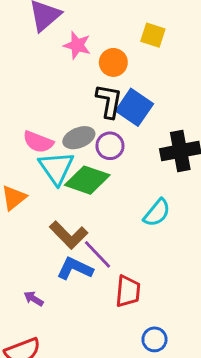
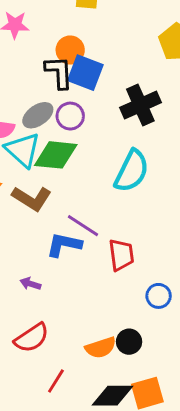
orange circle: (113, 62) -> (70, 50), moved
cyan semicircle: (157, 213) -> (132, 171), size x1.4
brown L-shape: (69, 235) -> (32, 198), moved

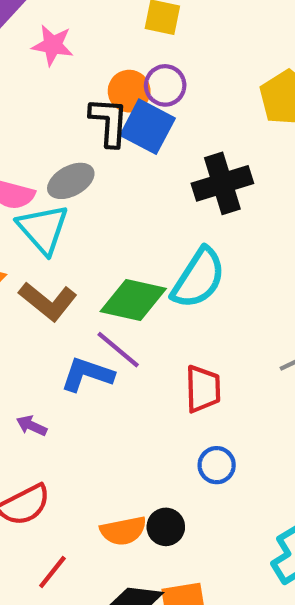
purple circle: (70, 116) -> (165, 85), moved
green diamond: (56, 155) -> (133, 300), moved
red trapezoid: (121, 255) -> (203, 389), moved

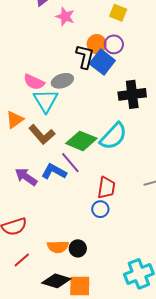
purple arrow: (32, 426) -> (26, 177), moved, size x1.6
blue circle: (217, 465) -> (100, 209), moved

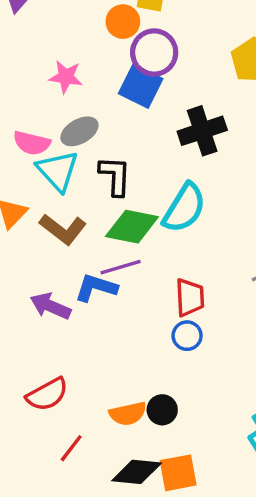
pink star: (65, 17) -> (66, 77), moved
orange circle: (97, 44) -> (123, 22), moved
purple circle: (114, 44) -> (154, 52), size x1.4
black L-shape: (85, 57) -> (115, 176), moved
purple line: (70, 163) -> (121, 267), turned -55

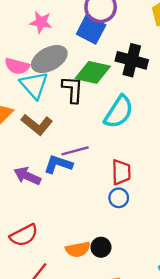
gray ellipse: (79, 131) -> (49, 59), size x1.4
black cross: (202, 131) -> (132, 60), turned 32
green diamond: (132, 227) -> (93, 72), moved

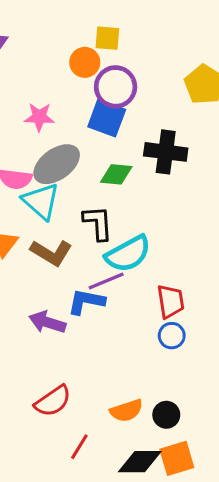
green diamond: (93, 72) -> (116, 174), size x0.7
black L-shape: (73, 89) -> (98, 223), moved
cyan semicircle: (119, 112) -> (128, 254), moved, turned 36
black circle: (101, 247) -> (166, 415), moved

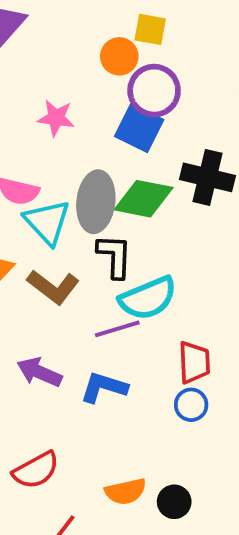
gray ellipse: (57, 164) -> (96, 202), moved, turned -54
green diamond: (116, 174) -> (144, 199), size x1.4
blue L-shape: (86, 302) -> (104, 387), moved

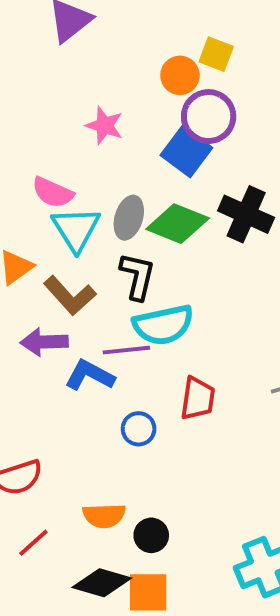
gray ellipse: (96, 202) -> (129, 218), size x0.7
purple arrow: (39, 372) -> (44, 342), moved, turned -36
blue L-shape: (104, 387) -> (90, 375), moved
blue circle: (191, 405) -> (139, 429), moved

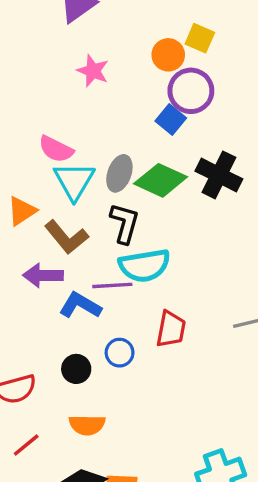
pink star: (104, 126) -> (93, 71), moved
blue square: (186, 151) -> (171, 120), size x0.7
black circle: (151, 535) -> (76, 369), moved

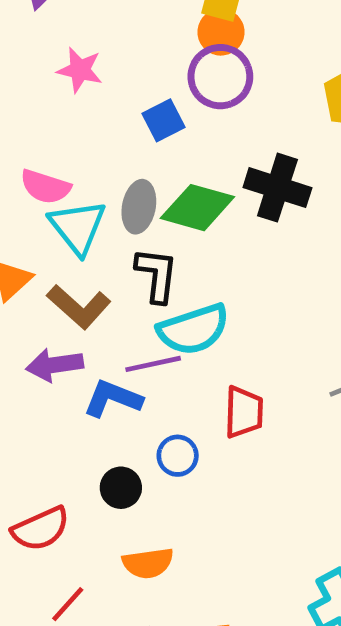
orange circle: (168, 55) -> (221, 32), moved
blue square: (171, 120) -> (164, 120), moved, turned 32

